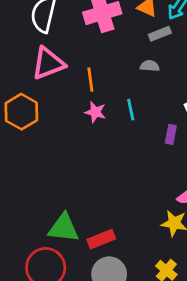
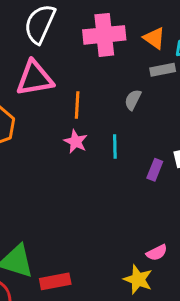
gray semicircle: (150, 66) -> (133, 100), moved, turned -78
purple rectangle: (171, 134) -> (155, 170), moved

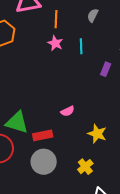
purple rectangle: (155, 170) -> (106, 69), moved
pink semicircle: (157, 253) -> (68, 111), moved

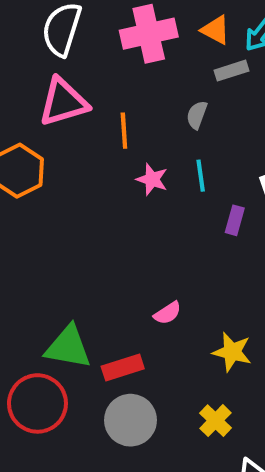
pink star: (55, 43) -> (152, 179), moved
cyan line: (81, 46) -> (201, 176), moved

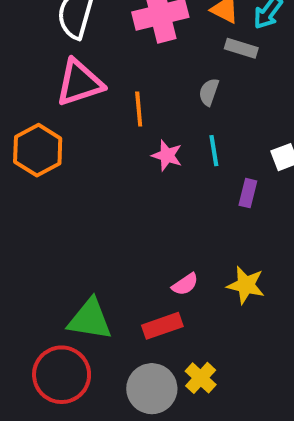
gray rectangle: (232, 71) -> (241, 48), turned 36
yellow star: (232, 352) -> (246, 285), moved
red rectangle: (123, 367) -> (162, 326), moved
yellow cross: (216, 421) -> (201, 378), moved

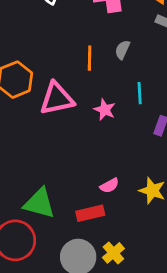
pink triangle: (79, 83) -> (57, 99), moved
gray semicircle: (209, 92) -> (122, 50), moved
pink star: (167, 155) -> (105, 110), moved

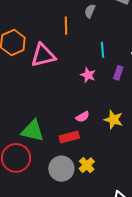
gray semicircle: (122, 50) -> (90, 11), moved
pink star: (105, 110) -> (88, 75), moved

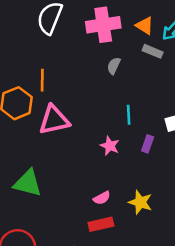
orange line: (66, 26) -> (42, 80), moved
green triangle: (33, 131) -> (28, 183), moved
red rectangle: (69, 137) -> (101, 224), moved

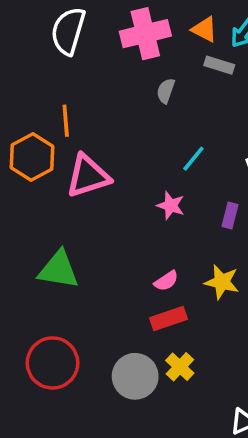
cyan line: (129, 115) -> (193, 159), turned 48
purple rectangle: (148, 144) -> (230, 216), moved

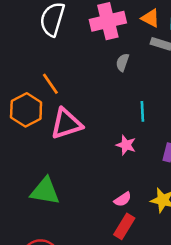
orange line: (66, 121) -> (50, 84), turned -30
cyan line: (193, 159) -> (142, 111), turned -42
red rectangle: (169, 319) -> (124, 226), turned -40

